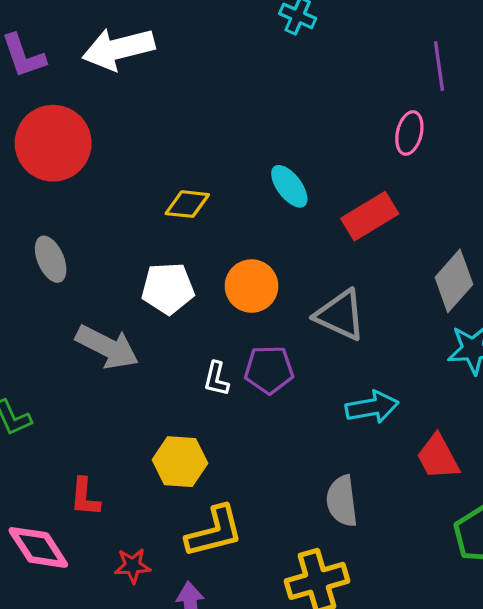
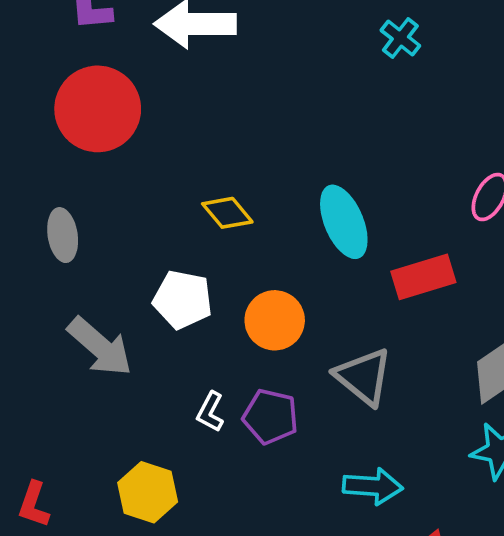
cyan ellipse: (289, 186) -> (344, 222), size x1.4
yellow diamond: (187, 204) -> (227, 213), turned 30

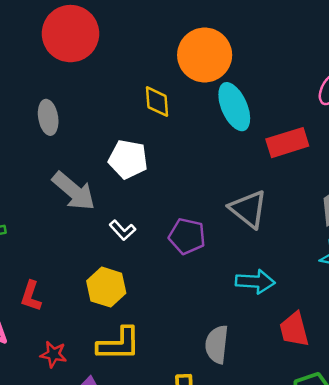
yellow diamond: (227, 213) -> (157, 102), turned 36
orange circle: (275, 320) -> (205, 55), moved, size x1.4
white L-shape: (210, 412) -> (122, 230), moved, turned -70

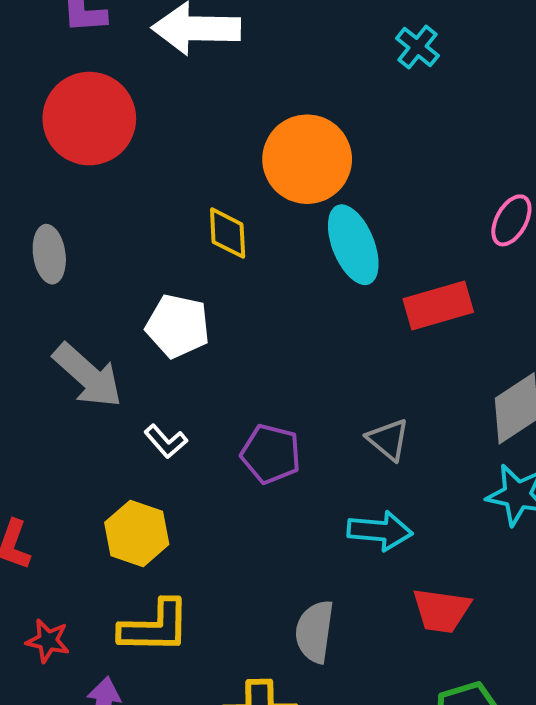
gray triangle: (248, 209) -> (388, 440), moved, size x0.7
red trapezoid: (294, 329) -> (441, 611), turned -69

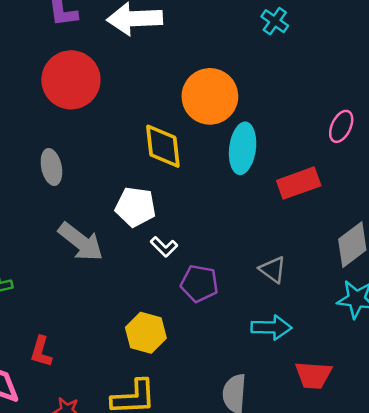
yellow diamond: (228, 233) -> (163, 146), size x1.4
cyan ellipse: (353, 245) -> (243, 148), turned 33
white L-shape: (166, 441) -> (164, 247), moved
yellow hexagon: (137, 533) -> (146, 333), moved

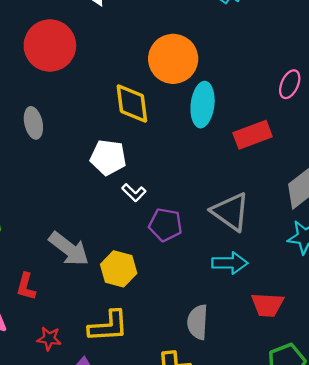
gray arrow: (81, 242) -> (69, 249), moved
gray triangle: (273, 270) -> (230, 212), size x1.6

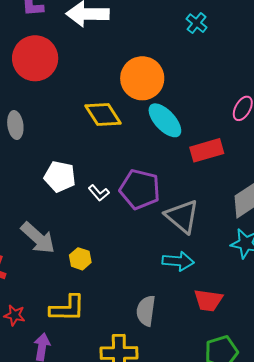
yellow diamond: (132, 103) -> (103, 115), turned -30
cyan ellipse: (203, 105) -> (165, 120), turned -54
white pentagon: (108, 157) -> (60, 177), moved
purple pentagon: (165, 225) -> (140, 189), moved, size x1.4
yellow hexagon: (119, 269) -> (80, 259), size x0.7

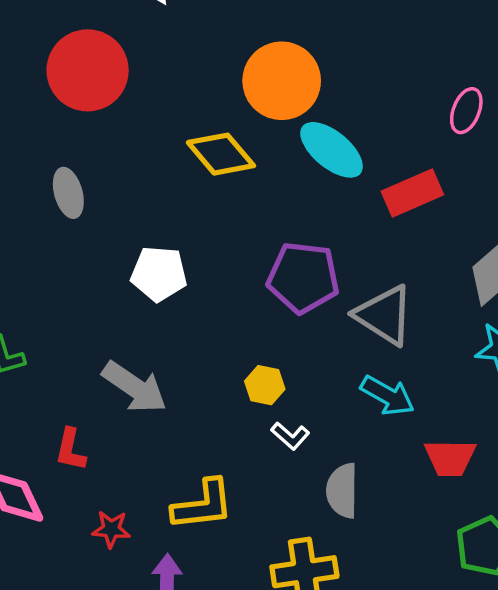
white L-shape: (99, 193) -> (290, 436), moved
yellow hexagon: (80, 259) -> (265, 385), moved
cyan arrow: (178, 261) -> (388, 396), turned 32

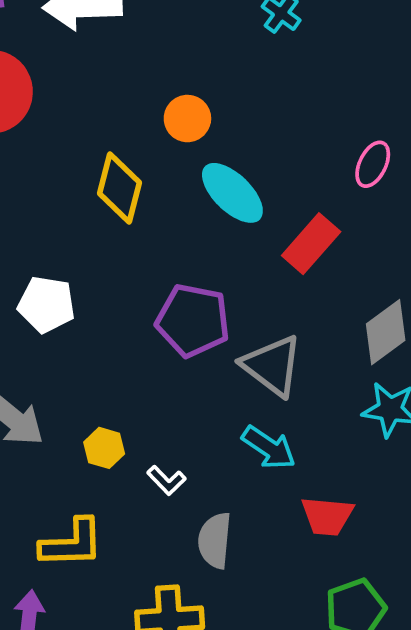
orange circle: (282, 81) -> (187, 119), size x0.6
yellow diamond: (221, 154) -> (119, 188), turned 50
red rectangle: (412, 193) -> (311, 244), turned -30
yellow hexagon: (265, 385) -> (104, 448), moved

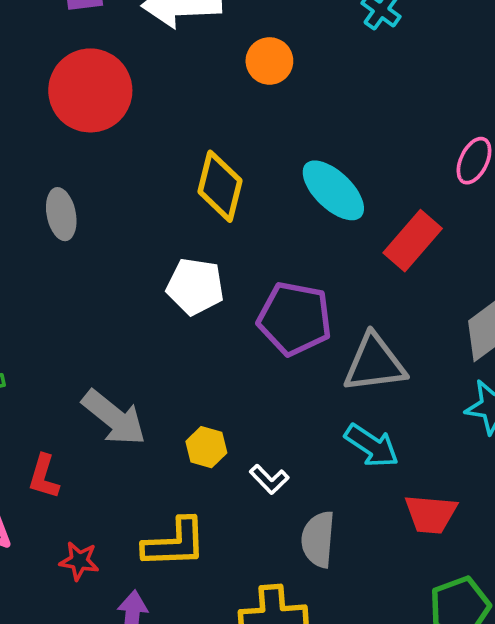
orange circle: (187, 119) -> (269, 61), moved
white pentagon: (46, 304) -> (195, 286), moved
gray triangle: (272, 366) -> (374, 363), turned -44

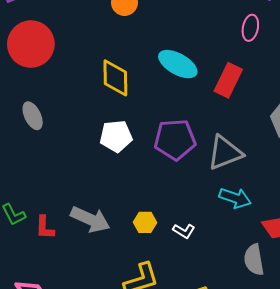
red L-shape: (44, 477) -> (45, 227), moved
gray semicircle: (318, 539) -> (254, 260), moved

